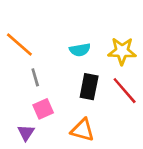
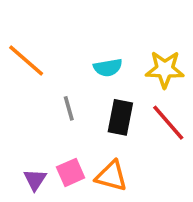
gray line: (35, 77) -> (69, 108), moved
pink square: (43, 109) -> (71, 172), moved

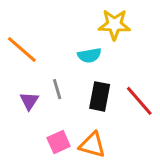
yellow star: (165, 69) -> (114, 25), moved
purple triangle: (35, 180) -> (29, 101), moved

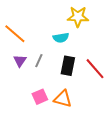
gray line: (57, 89) -> (39, 61), turned 40
purple triangle: (29, 101) -> (20, 61), moved

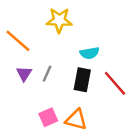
yellow star: (78, 17) -> (59, 20), moved
cyan semicircle: (61, 38) -> (90, 53), moved

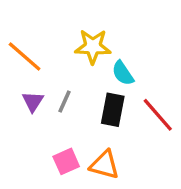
yellow star: (59, 20) -> (93, 47), moved
cyan semicircle: (90, 53) -> (123, 73), turned 66

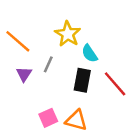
yellow star: (93, 47) -> (68, 34), turned 30
gray line: (65, 101) -> (48, 64), moved

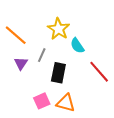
black rectangle: (82, 80) -> (58, 73), moved

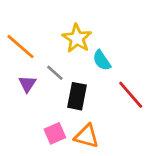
gray line: (42, 55) -> (55, 73), turned -72

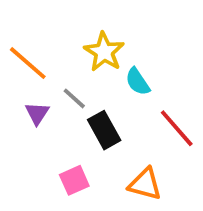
black rectangle: (77, 96) -> (104, 130), turned -40
orange triangle: (87, 136) -> (145, 184), moved

